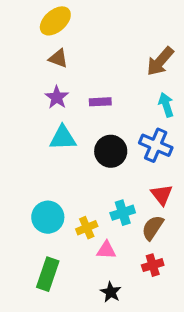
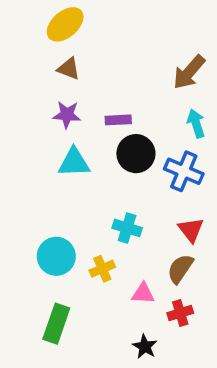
purple star: (57, 97) -> (67, 115), turned -30
black circle: (111, 151) -> (136, 154), moved
cyan cross: (123, 213) -> (127, 228), moved, turned 35
pink triangle: (106, 250) -> (143, 293), moved
black star: (111, 292) -> (145, 347), moved

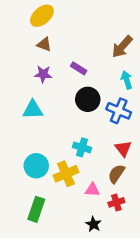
purple rectangle: (118, 120) -> (79, 68), moved, turned 35
cyan triangle: (74, 162) -> (33, 110), moved
yellow cross: (102, 269) -> (66, 174), size x1.5

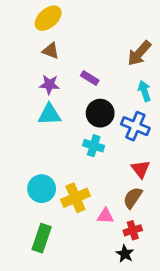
cyan triangle: (33, 110) -> (49, 114), moved
cyan cross: (82, 147) -> (94, 146), moved
black star: (93, 224) -> (125, 254), moved

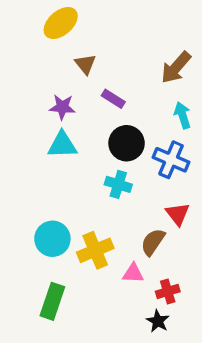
brown triangle: (51, 51) -> (85, 64), moved, turned 30
brown semicircle: (133, 198) -> (153, 242), moved

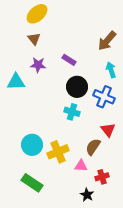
brown triangle: (85, 64) -> (34, 39), moved
cyan triangle: (62, 145) -> (16, 82), moved
green rectangle: (52, 301) -> (32, 183), turned -75
black star: (158, 321) -> (87, 195), moved

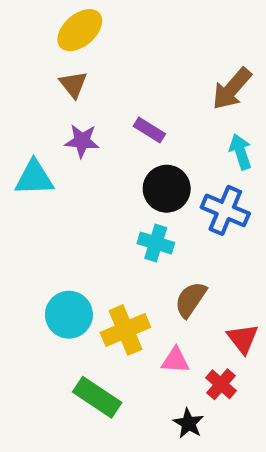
red triangle: (108, 130) -> (243, 339), moved
brown semicircle: (93, 147) -> (191, 299), moved
red cross: (102, 177) -> (221, 384), turned -32
green rectangle: (32, 183) -> (97, 397), moved

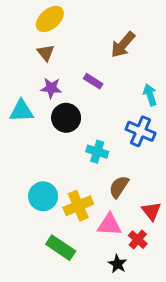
brown arrow: (232, 89) -> (123, 45), moved
black circle: (167, 189) -> (66, 118), moved
pink triangle: (175, 360) -> (109, 225), size x1.4

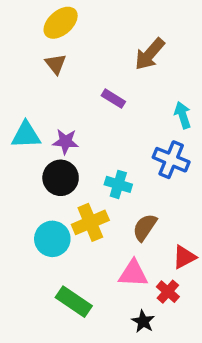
purple star: (51, 88) -> (66, 142), moved
black circle: (66, 118) -> (61, 178), moved
yellow cross: (78, 206) -> (90, 222), moved
red triangle: (151, 211) -> (184, 257), turned 40

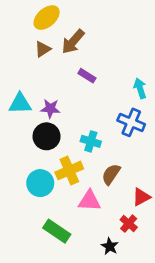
brown arrow: (150, 54) -> (73, 42), moved
brown triangle: (56, 64) -> (43, 49), turned 36
pink triangle: (133, 274) -> (90, 201), moved

